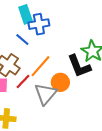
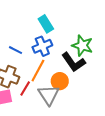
cyan rectangle: (26, 14) -> (46, 24), moved
blue cross: (39, 24) -> (42, 46), moved

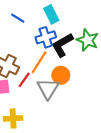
blue line: (16, 50) -> (18, 18), moved
black L-shape: (73, 62) -> (62, 45), moved, turned 90

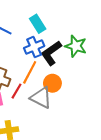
gray triangle: (48, 89) -> (41, 98), turned -30

